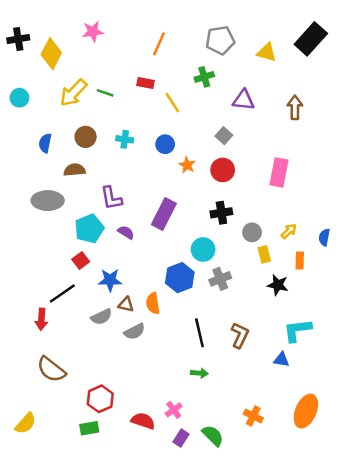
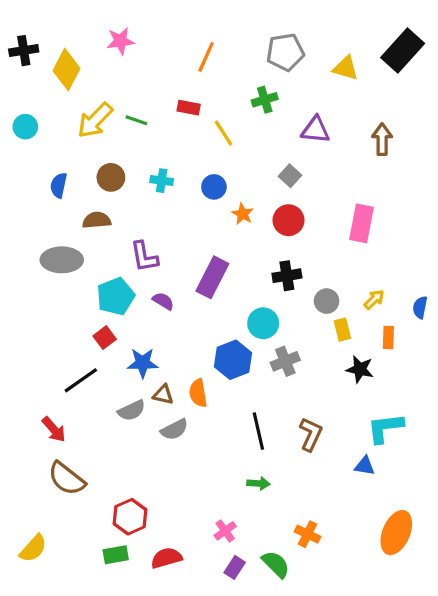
red arrow: (41, 319) -> (54, 429), moved, turned -45
orange cross: (253, 416) -> (308, 534), moved
red semicircle: (143, 421) -> (166, 558), moved, turned -35

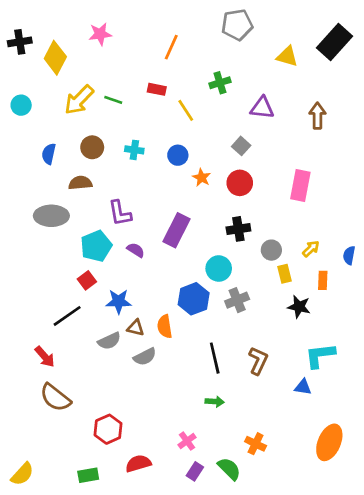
gray pentagon: (285, 52) -> (237, 25), moved
yellow semicircle: (33, 548) -> (22, 474), moved
green rectangle: (116, 555) -> (88, 475), moved

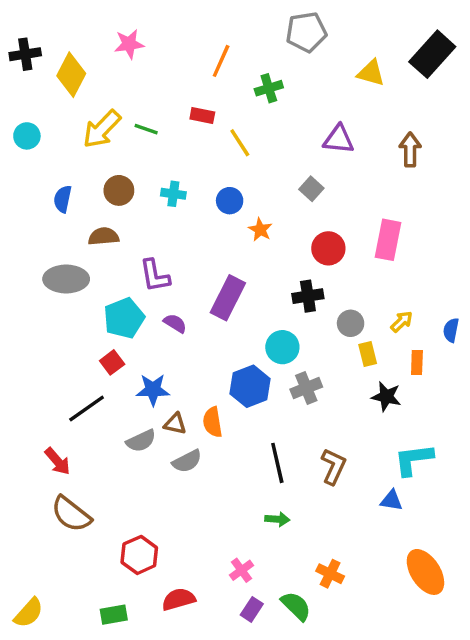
green cross: (220, 83) -> (269, 88), moved
red circle: (240, 183) -> (328, 248), moved
orange ellipse: (329, 442) -> (425, 572), turned -56

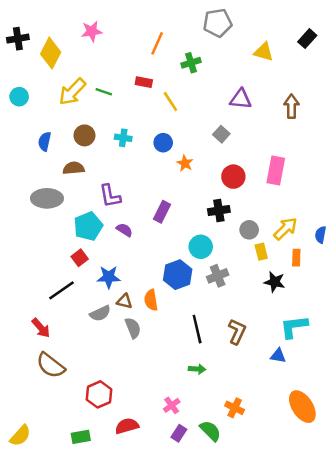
black rectangle: (432, 54) -> (307, 39), size x0.6
purple rectangle: (228, 298) -> (162, 212), size x0.7
yellow arrow: (402, 322) -> (285, 229), size x1.5
gray semicircle: (187, 461) -> (133, 328), turned -85

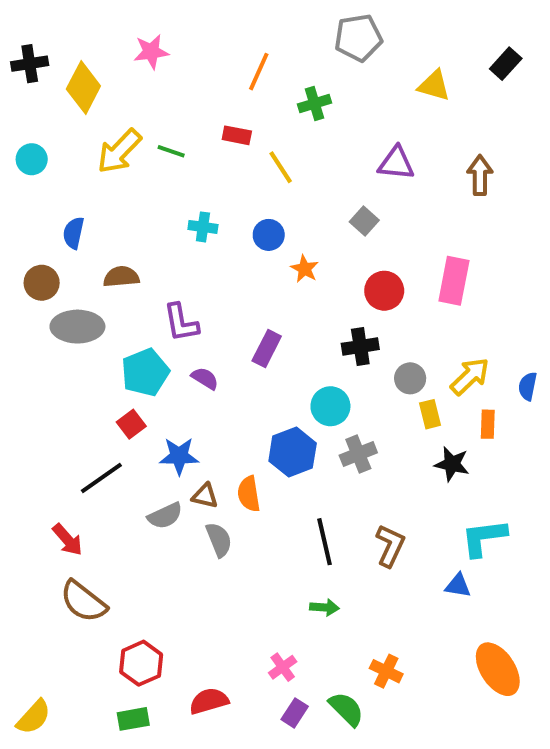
brown circle: (84, 135) -> (42, 283), moved
red hexagon: (99, 394) -> (141, 663), moved

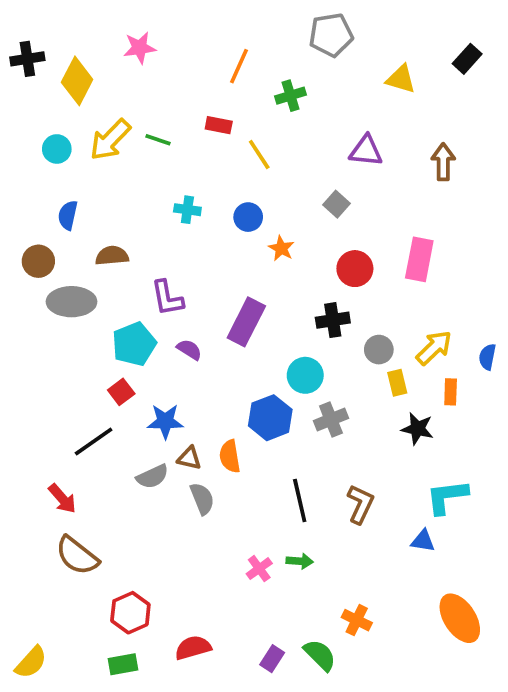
cyan circle: (32, 159) -> (57, 149), moved
purple rectangle: (267, 348) -> (246, 322), size x1.4
pink cross: (283, 667) -> (259, 569), moved

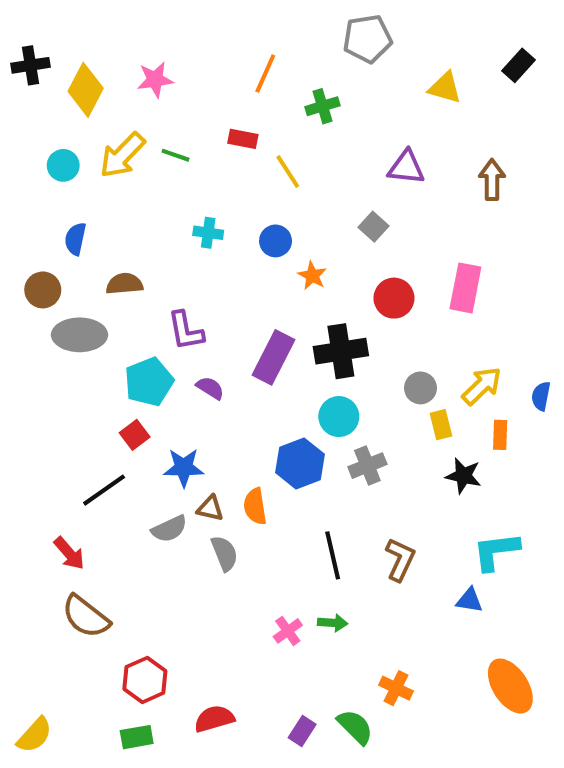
pink star: (140, 48) -> (155, 80), moved
black cross: (333, 320) -> (341, 351), moved, size x1.4

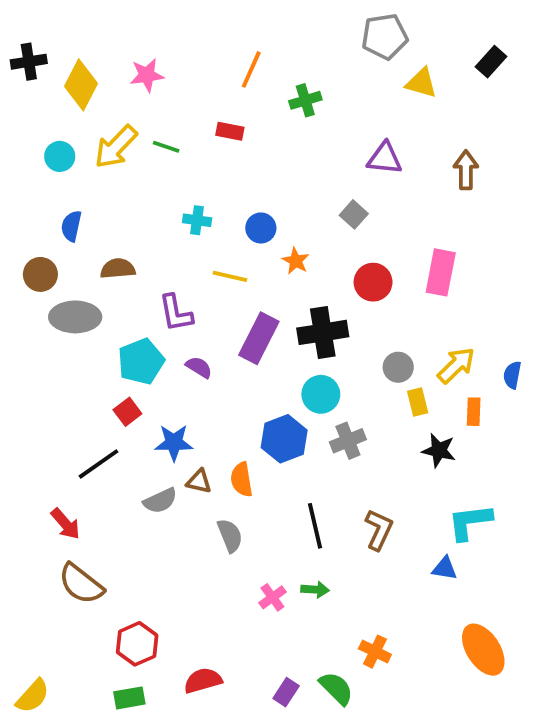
gray pentagon: (367, 39) -> (385, 37), moved
yellow line: (288, 172) -> (230, 276), moved, turned -44
gray semicircle: (224, 553) -> (230, 535), moved

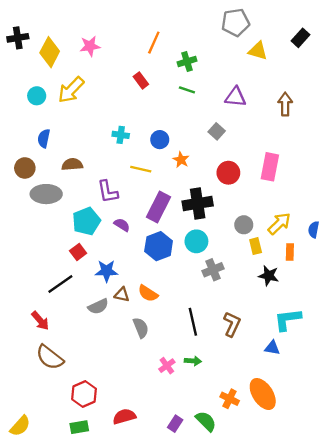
red rectangle: (230, 131) -> (141, 80), turned 42
green line: (166, 147) -> (187, 90), moved
blue hexagon: (284, 439) -> (159, 246), moved
orange semicircle: (242, 479) -> (148, 293), turned -48
orange ellipse: (483, 650) -> (263, 394), moved

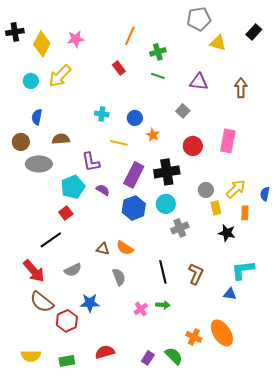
blue star: (107, 271) -> (90, 303), moved
gray semicircle: (98, 306) -> (73, 270), moved
red arrow: (40, 321) -> (34, 271), size x1.4
red hexagon: (84, 394) -> (67, 321), moved
yellow semicircle: (20, 426) -> (31, 356), moved, turned 48

